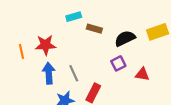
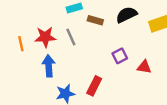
black semicircle: (125, 38) -> (126, 15), moved
gray line: (74, 73) -> (71, 37), moved

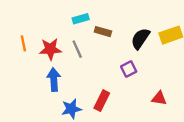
black semicircle: (126, 15) -> (140, 39), moved, turned -30
orange line: (21, 44) -> (23, 43), moved
red triangle: (144, 67) -> (159, 98), moved

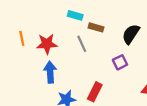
cyan rectangle: (81, 19) -> (75, 15), turned 32
gray line: (77, 49) -> (82, 44), moved

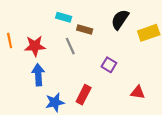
black semicircle: (131, 34) -> (120, 20), moved
purple square: (120, 62) -> (109, 65), turned -32

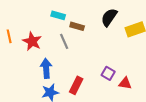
red star: (35, 46) -> (32, 41), turned 30
purple square: (109, 65) -> (108, 73), moved
blue arrow: (38, 75) -> (46, 68), moved

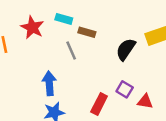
black semicircle: (109, 17) -> (126, 49), moved
red star: (32, 41) -> (32, 27), moved
red rectangle: (76, 85) -> (99, 104), moved

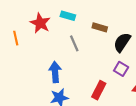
brown rectangle: (87, 32) -> (100, 27), moved
purple square: (125, 89) -> (121, 69), moved

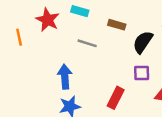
gray line: (74, 43) -> (87, 43), turned -49
purple square: (121, 69) -> (142, 73), turned -32

